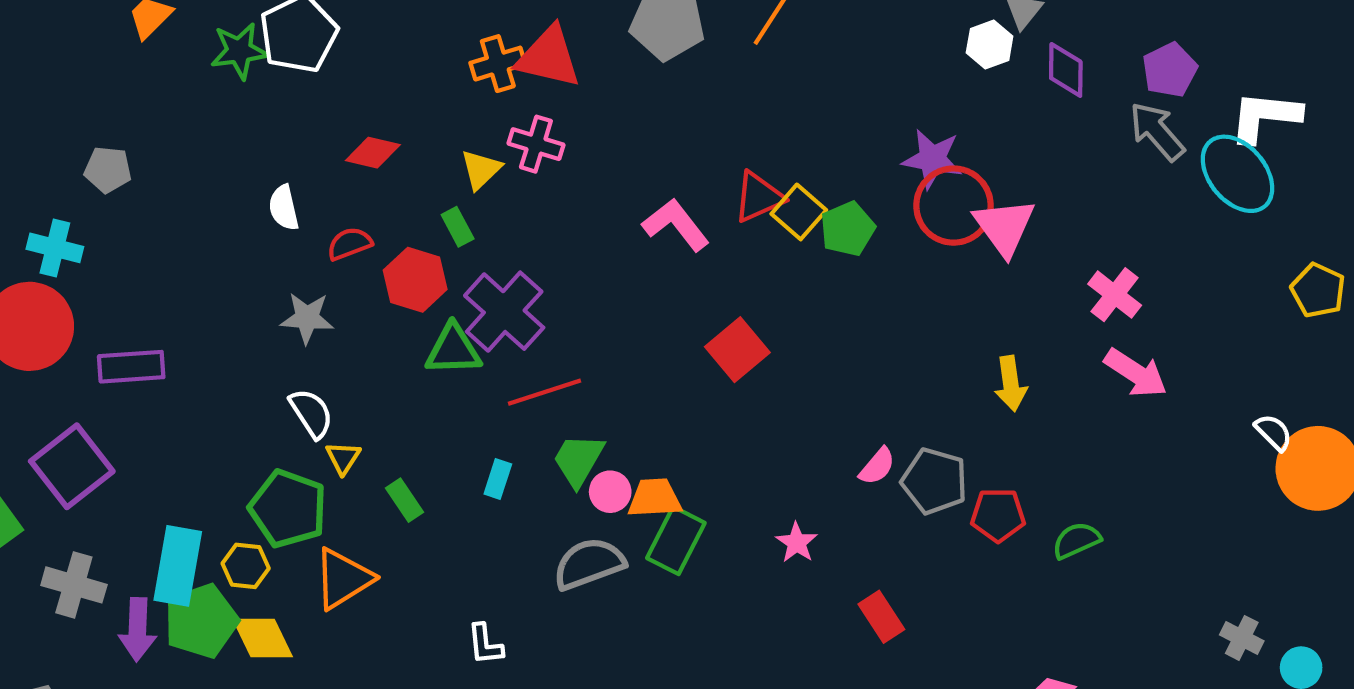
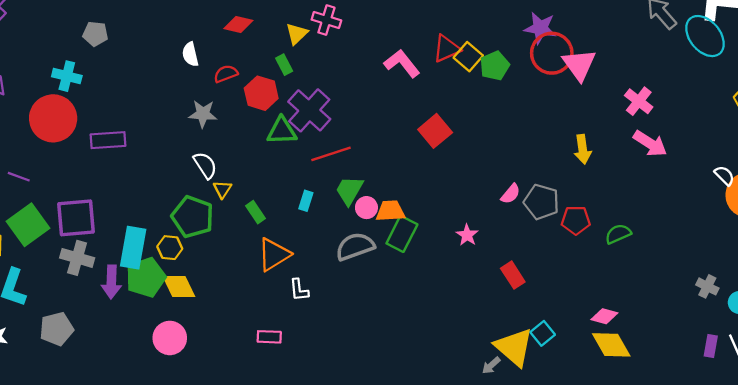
purple square: (72, 466) -> (76, 218), moved, turned 33
orange triangle: (343, 579) -> (274, 254), moved

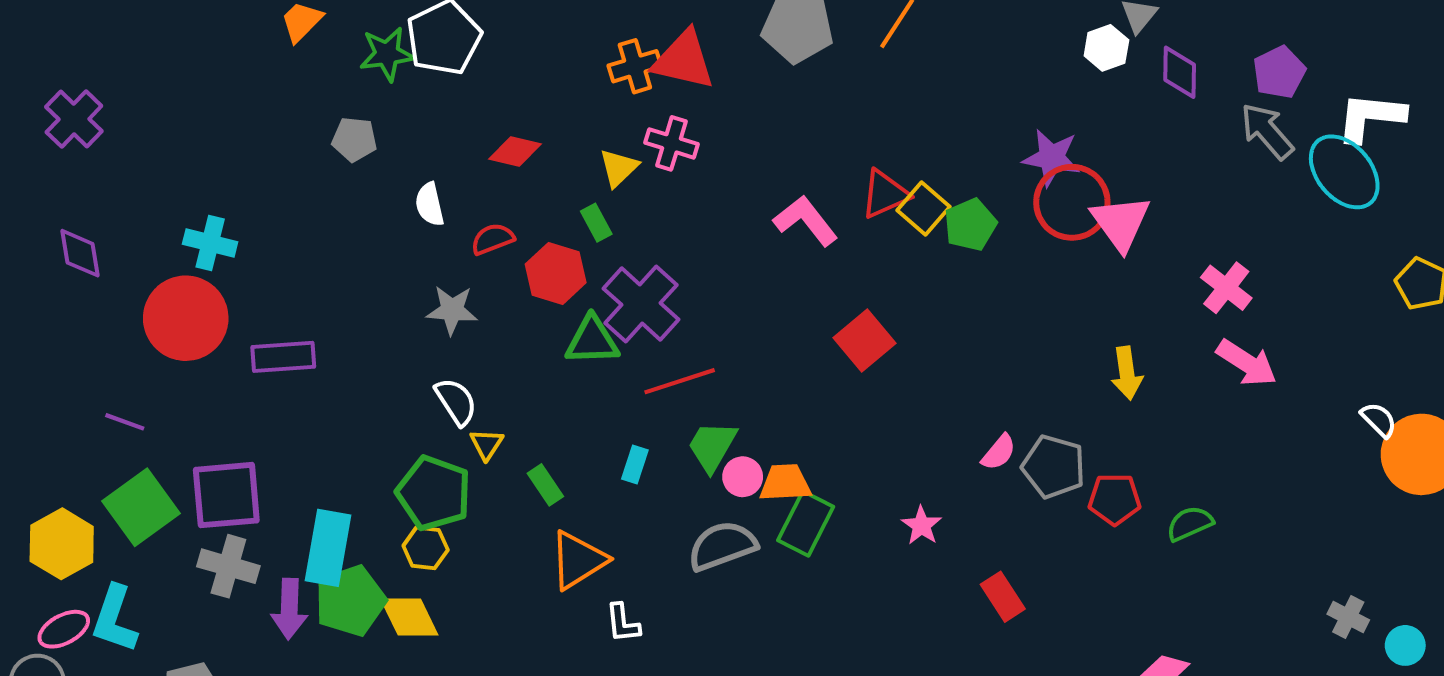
gray pentagon: (95, 34) -> (354, 139), moved
yellow hexagon: (170, 248) -> (426, 548), moved

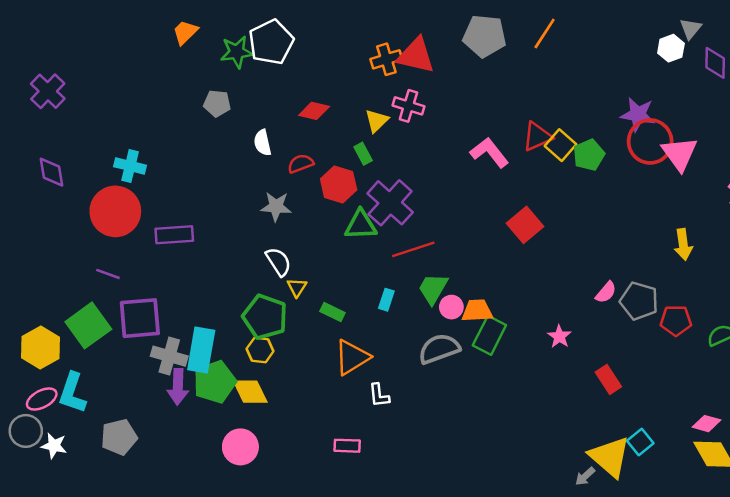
purple line: (125, 422) -> (108, 274), moved
green rectangle: (545, 485) -> (332, 312), turned -30
gray cross: (228, 566) -> (169, 356), moved

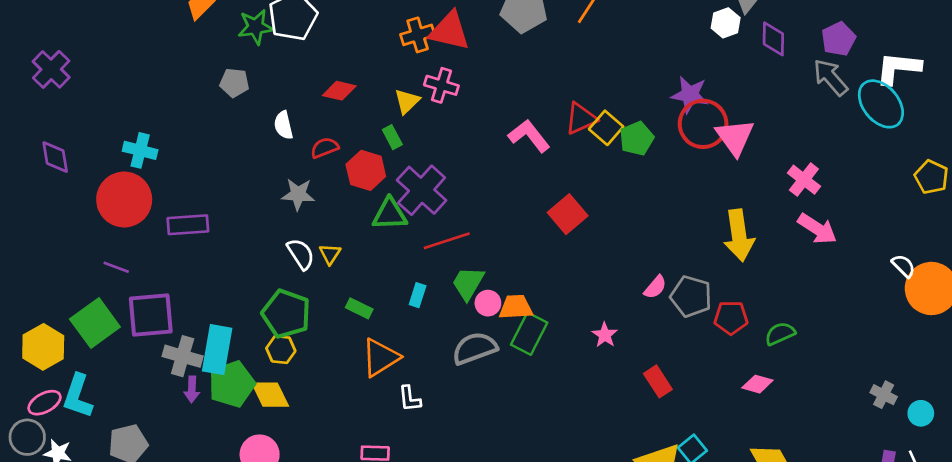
yellow arrow: (683, 244) -> (739, 235), size x1.5
yellow triangle: (297, 287) -> (330, 254), moved
purple arrow: (178, 387) -> (192, 389), size x0.7
pink diamond: (707, 424) -> (757, 384), moved

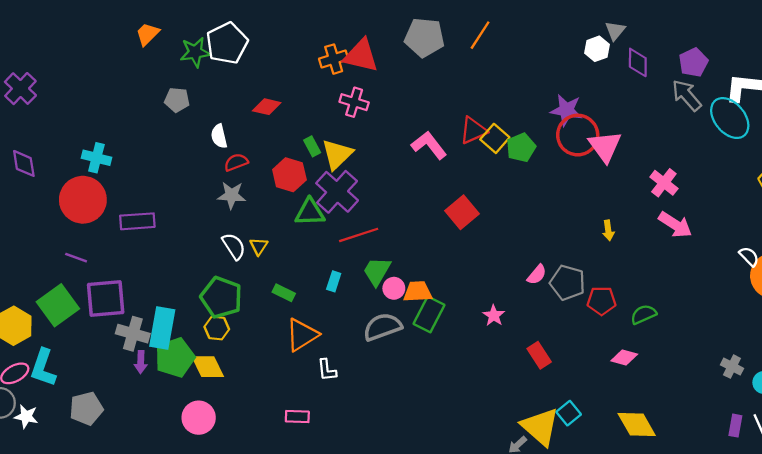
yellow triangle: (407, 101) -> (337, 154), moved, size x1.4
red semicircle: (325, 148) -> (236, 162), moved
yellow arrow: (739, 235) -> (608, 230), size x0.5

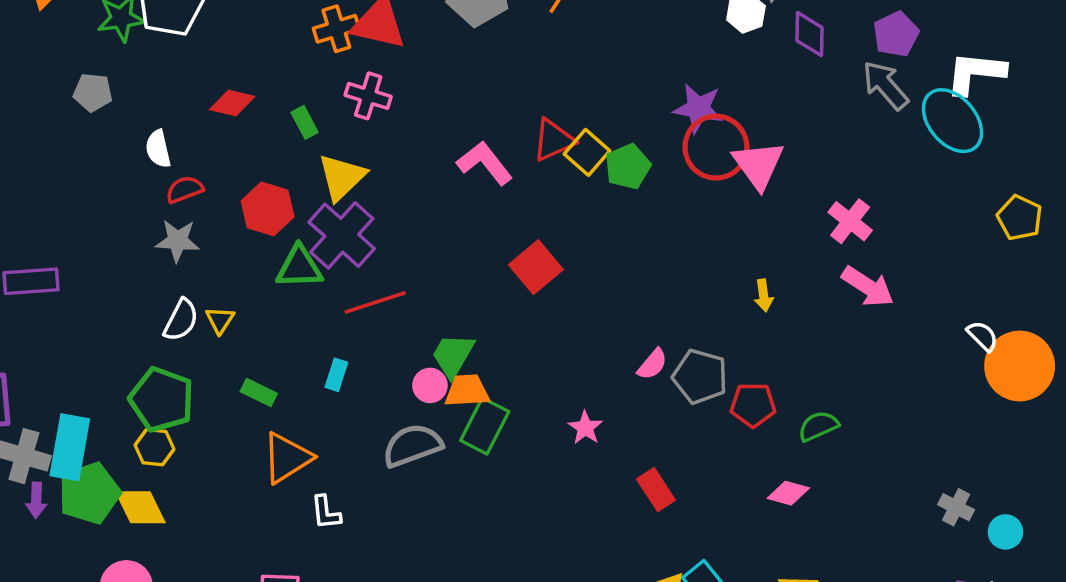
green rectangle: (312, 146) -> (305, 122), moved
white semicircle: (234, 246) -> (181, 320), turned 60
green trapezoid: (377, 271) -> (453, 355), moved

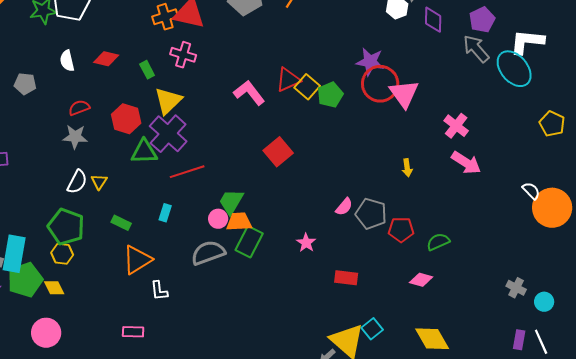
gray pentagon: (93, 92) -> (25, 84), moved
white semicircle: (158, 149) -> (67, 61), moved
red rectangle: (656, 490) -> (346, 278), turned -50
yellow diamond: (140, 507) -> (54, 288), size x0.7

